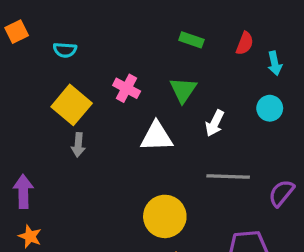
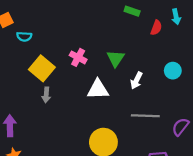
green rectangle: (191, 40) -> (132, 11), moved
cyan semicircle: (65, 50) -> (24, 37), moved
cyan arrow: (275, 63) -> (176, 17), moved

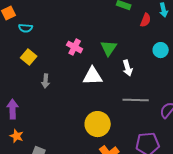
yellow square: (42, 68) -> (29, 57), moved, size x0.7
cyan circle: (173, 71) -> (161, 50), moved
white arrow: (136, 81) -> (128, 68), turned -42

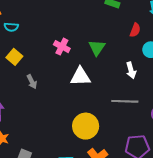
red semicircle: (146, 20) -> (135, 30), moved
white arrow: (128, 68) -> (131, 70), moved
gray arrow: (46, 81) -> (32, 82), turned -32

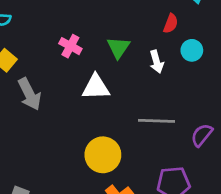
white arrow: (131, 70) -> (157, 62), moved
gray arrow: (32, 82) -> (29, 94), size x1.6

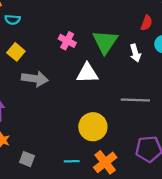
green triangle: (118, 48) -> (105, 42), size x1.4
gray arrow: (29, 94) -> (35, 79), turned -55

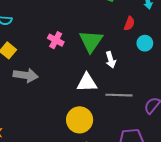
white arrow: (135, 53) -> (111, 60), moved
white triangle: (87, 73) -> (87, 83), moved

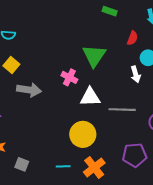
pink cross: (56, 40) -> (69, 77), moved
white arrow: (111, 60) -> (136, 74), moved

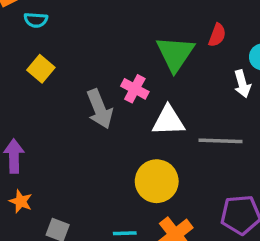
red semicircle: (132, 38) -> (217, 35), moved
gray arrow: (29, 90) -> (100, 109), moved, turned 60

